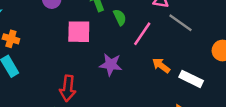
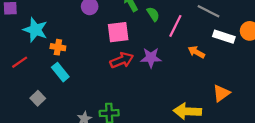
white rectangle: (191, 79) -> (224, 37), moved
red arrow: (68, 88) -> (122, 60), moved, turned -110

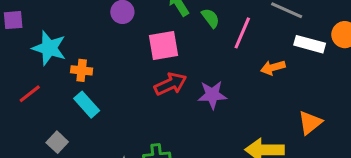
orange arrow: (196, 52) -> (273, 68), turned -42
purple star: (151, 58) -> (212, 95), moved

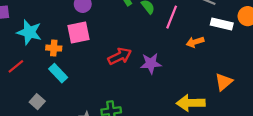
pink square: (163, 45) -> (79, 32), moved

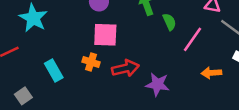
pink square: (79, 32) -> (105, 35), moved
orange cross: (54, 48) -> (91, 62), moved

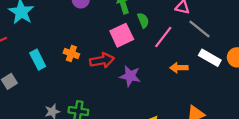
pink square: (105, 35) -> (122, 35), moved, turned -30

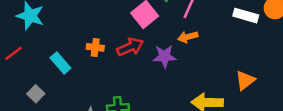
orange arrow: (179, 68) -> (188, 37), moved

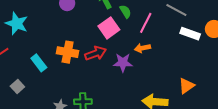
orange cross: (95, 47) -> (68, 52), size x1.5

